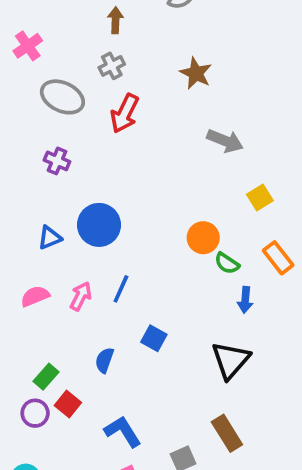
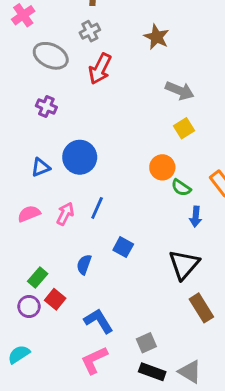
yellow square: (260, 197) -> (184, 128), moved
brown rectangle: (227, 433) -> (201, 308), moved

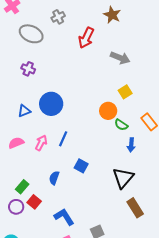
brown star: (157, 37) -> (112, 15), moved
red arrow: (100, 69) -> (86, 38), moved
yellow square: (184, 128) -> (125, 92), moved

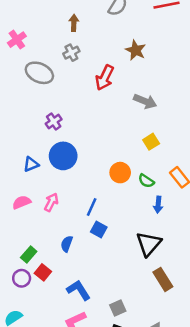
purple cross: (28, 69) -> (54, 121), moved, turned 32
orange circle: (108, 111) -> (120, 173), moved
blue line: (63, 139) -> (92, 207), moved

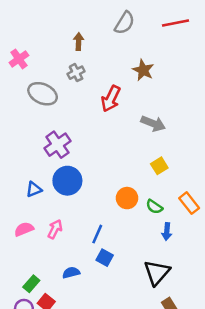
purple cross: (54, 121) -> (57, 145), size x1.5
blue semicircle: (67, 244) -> (71, 273), turned 56

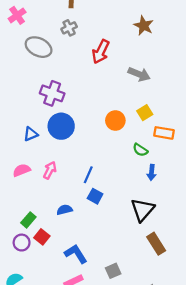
brown star: (143, 70) -> (144, 26), moved
purple cross: (57, 145) -> (52, 93), turned -35
orange circle: (127, 198) -> (115, 121), moved
orange rectangle: (189, 203) -> (164, 133), moved, turned -42

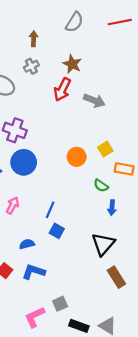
brown star: (144, 26) -> (72, 64), moved
gray arrow: (139, 74) -> (94, 101), moved
blue L-shape: (76, 254) -> (34, 272), moved, turned -40
gray square: (113, 271) -> (60, 304), moved

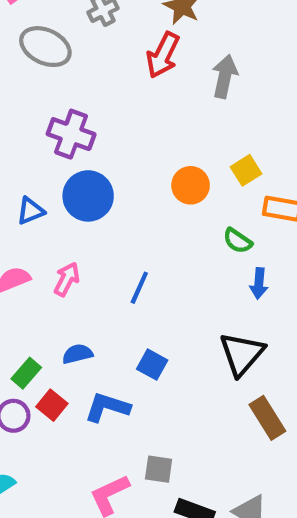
gray arrow: (94, 101) -> (225, 76), turned -100
blue square: (57, 231) -> (152, 365), moved
blue semicircle: (27, 244) -> (77, 354), moved
gray square: (60, 304) -> (159, 469), turned 32

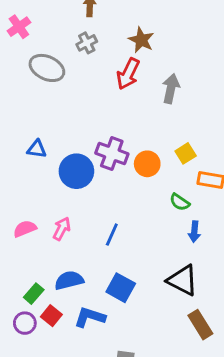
purple cross: (71, 134) -> (112, 153), moved
blue triangle: (30, 211) -> (37, 149), moved, turned 30
blue semicircle: (77, 354) -> (69, 280), size x1.4
black triangle: (242, 354) -> (183, 280), turned -44
blue square: (152, 365) -> (121, 288), size x1.4

